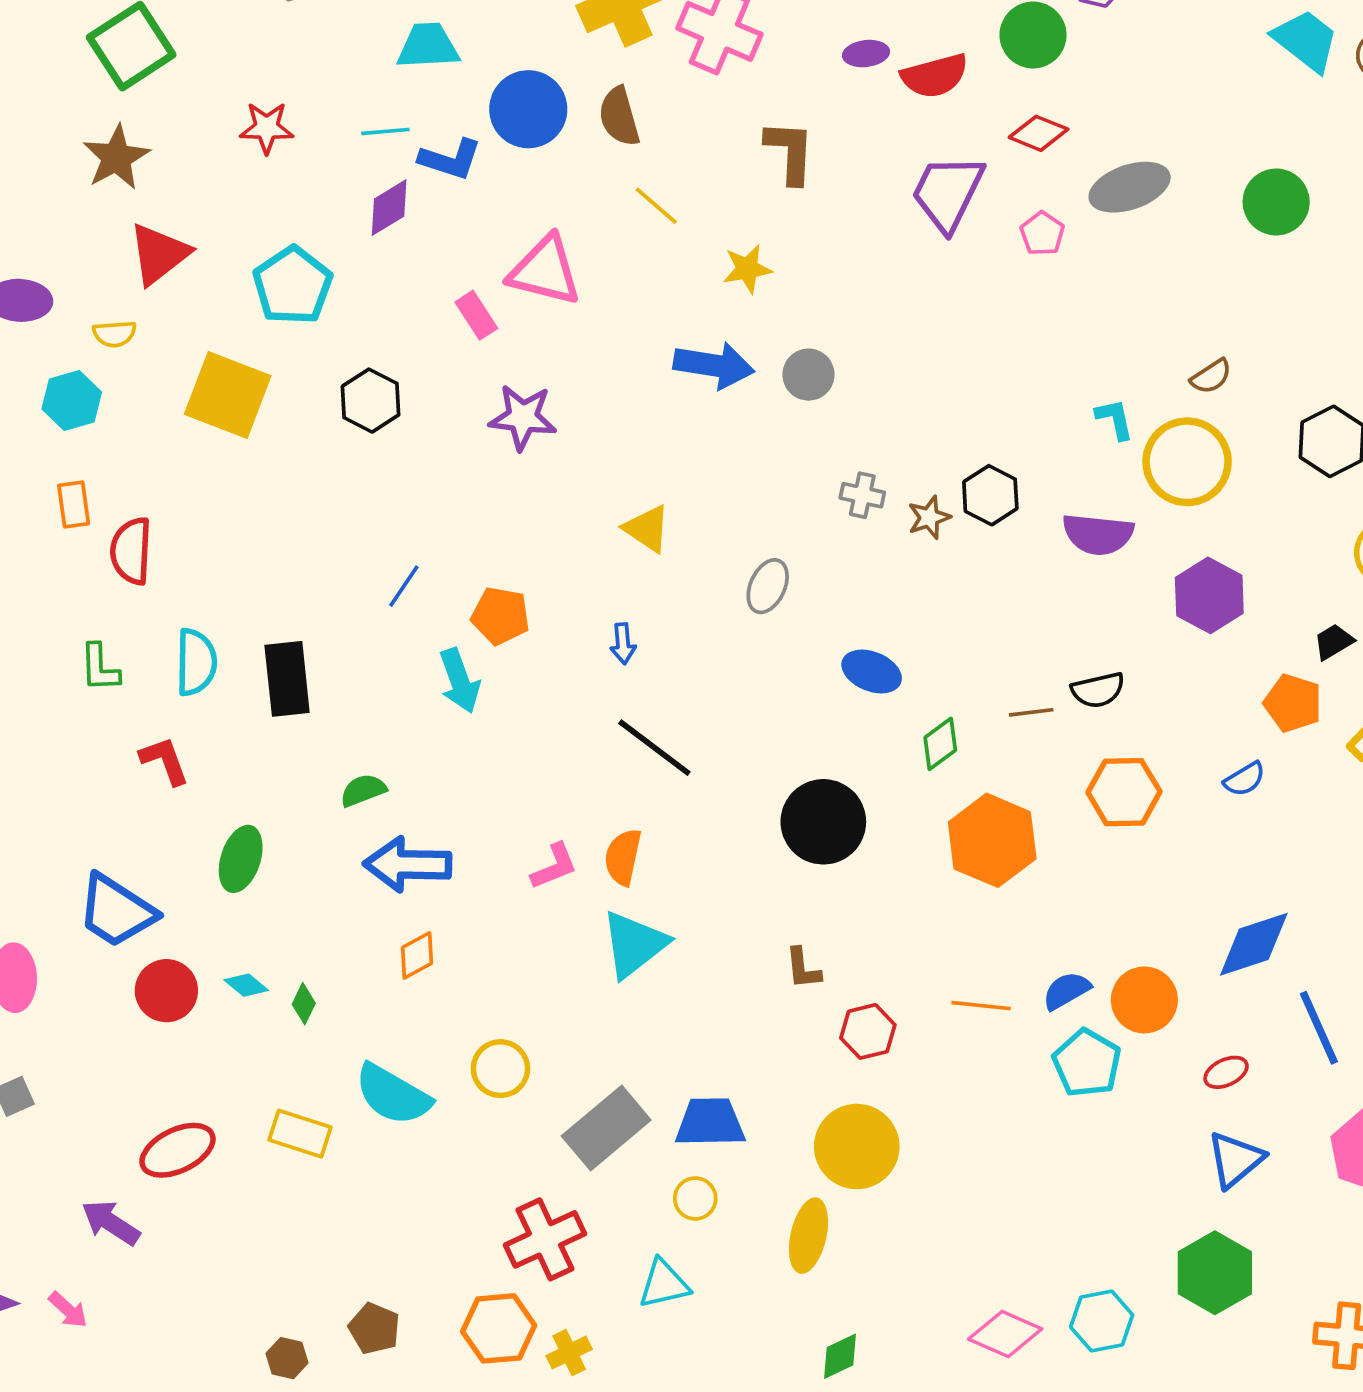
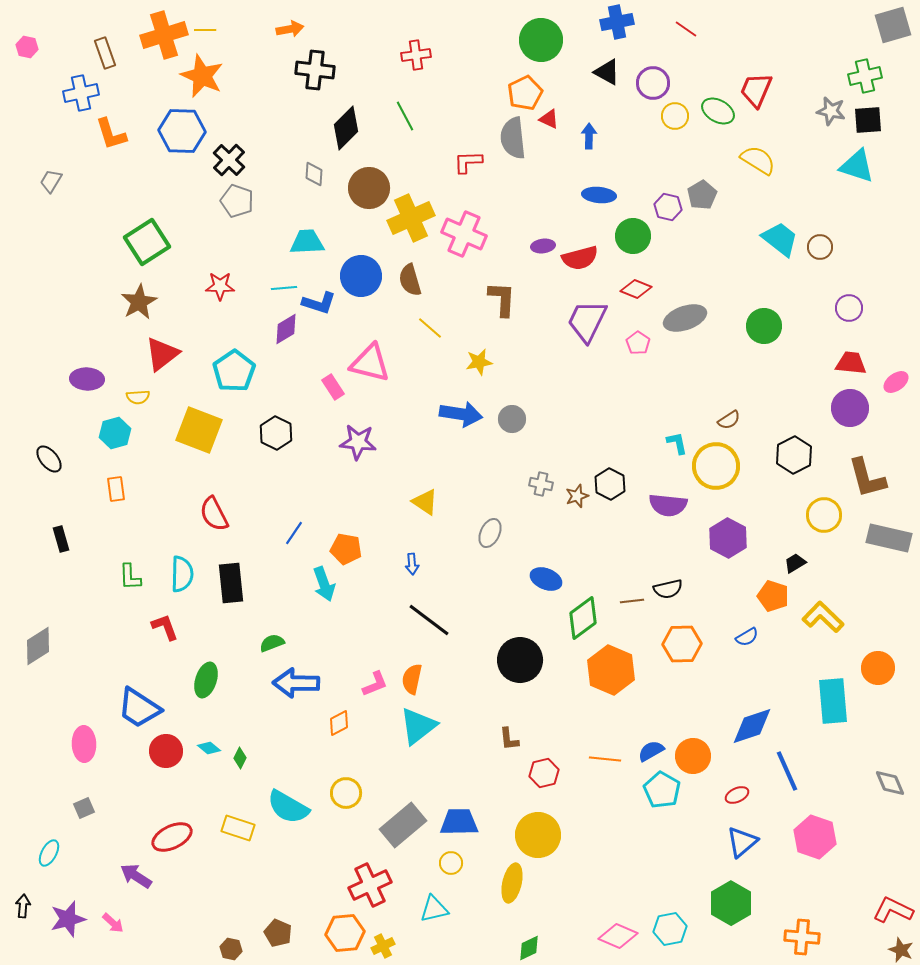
red semicircle: (131, 551) -> (214, 514), moved, turned -30
green diamond: (940, 744) -> (583, 618), size x1.5
orange diamond: (417, 955) -> (339, 723), moved

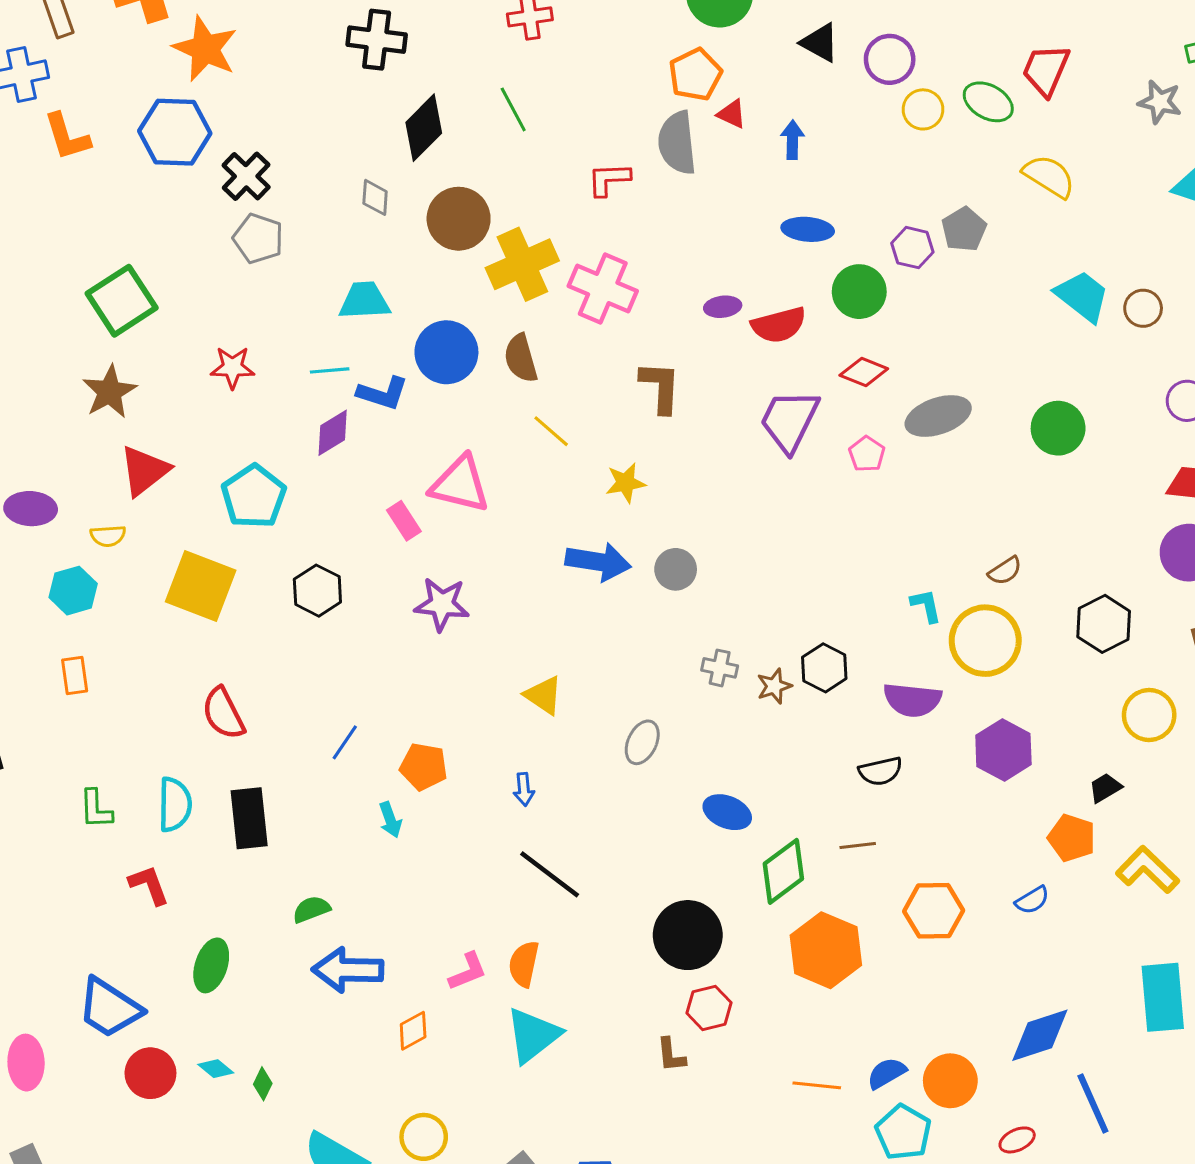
cyan arrow: (324, 584) -> (390, 820), size x0.7
black semicircle: (668, 589) -> (880, 771), moved
red hexagon: (544, 773) -> (709, 1008), moved

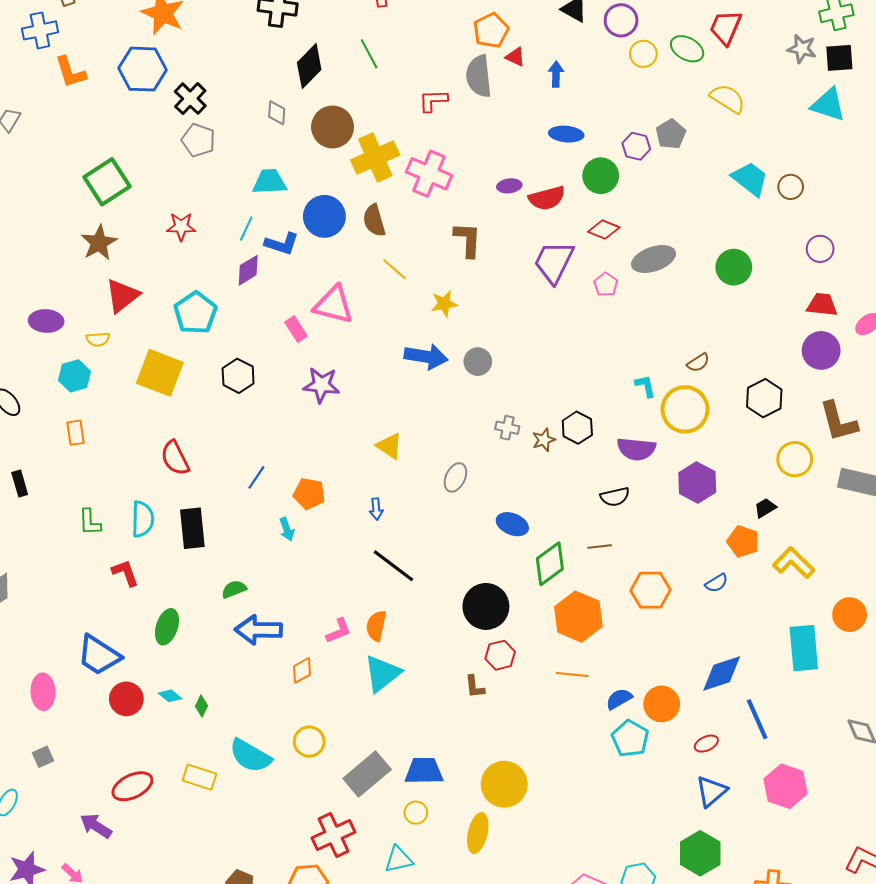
cyan line: (330, 370) -> (246, 229), turned -60
orange line: (817, 1085) -> (572, 674), moved

